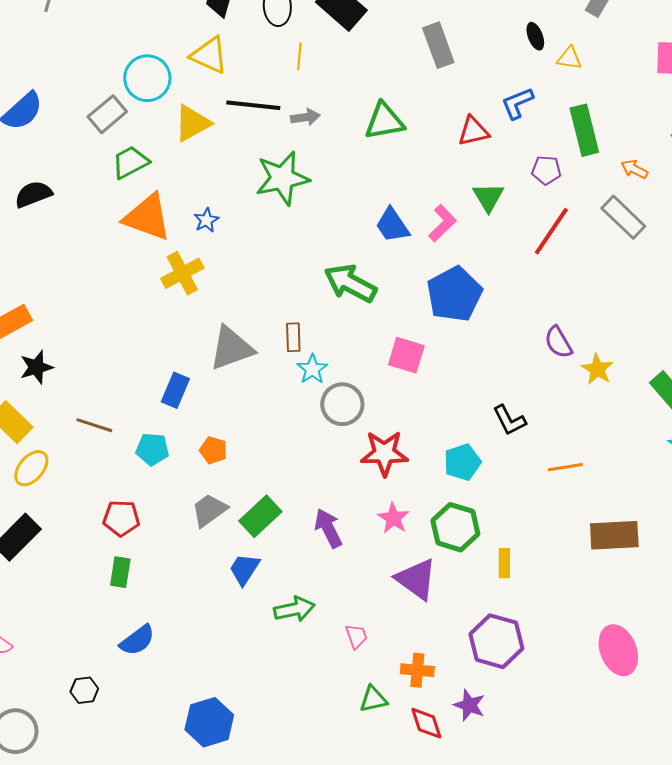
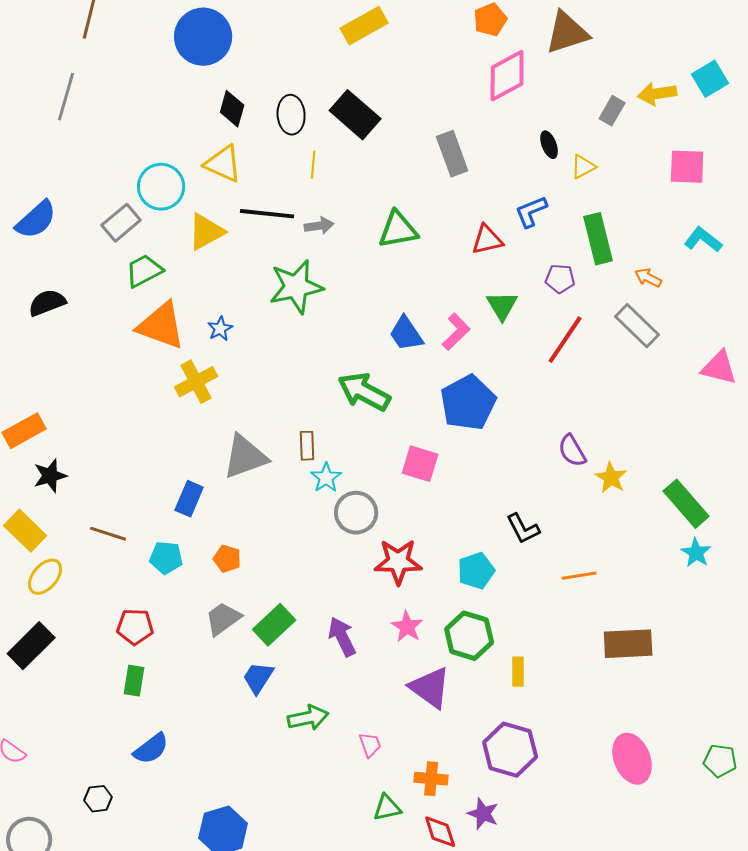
yellow triangle: (569, 58) -> (583, 167), turned -36

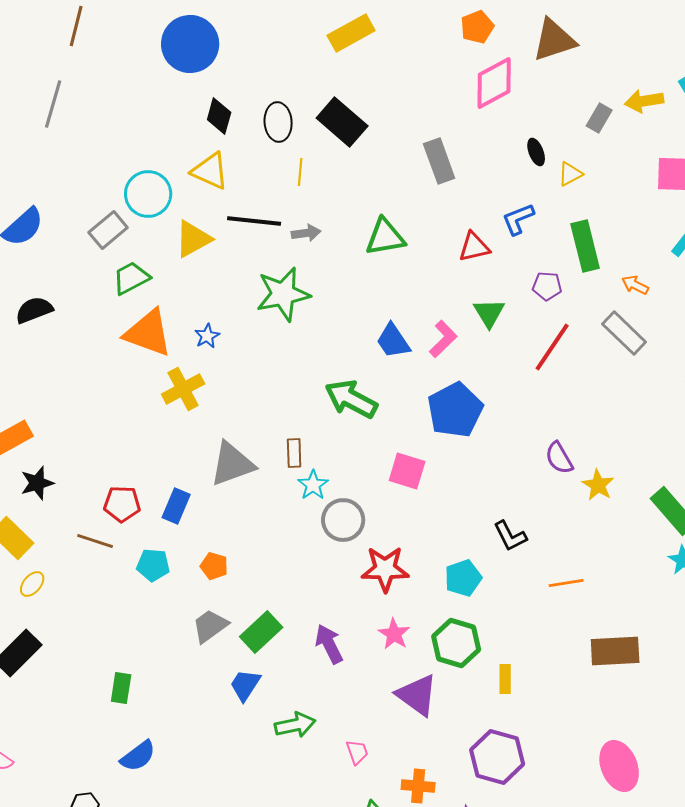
yellow ellipse: (45, 577) -> (32, 584), size x0.7
red pentagon: (135, 627) -> (122, 504), moved

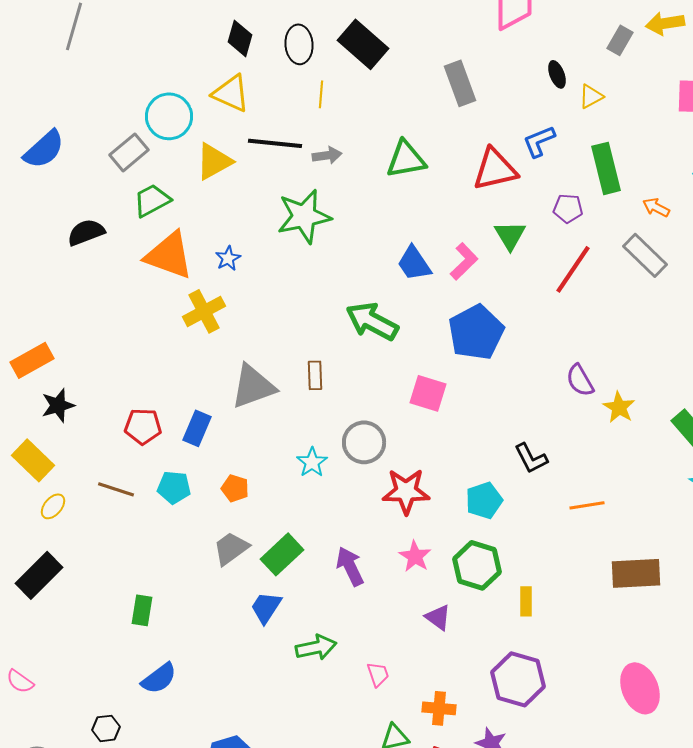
red triangle: (474, 247) -> (495, 169), size x1.4
black semicircle: (34, 310) -> (86, 232), moved
cyan star: (313, 485) -> (312, 462), moved
brown line: (95, 541) -> (116, 489), moved
purple triangle: (417, 695) -> (438, 617), size x0.6

